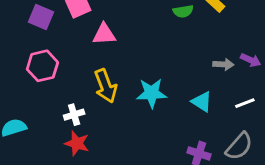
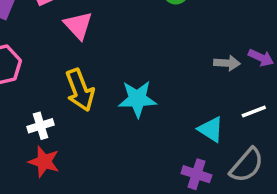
pink triangle: (104, 34) -> (78, 25), turned 50
cyan triangle: (202, 102) -> (211, 129), moved

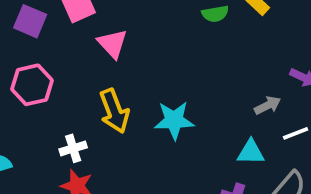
gray arrow: (227, 63) -> (268, 105), moved, turned -30
cyan triangle: (211, 129) -> (251, 152), turned -32

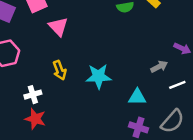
yellow arrow: (114, 111) -> (60, 70), size x0.7
cyan triangle: (251, 152) -> (137, 97), moved

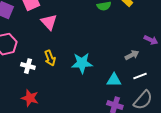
white line: (177, 85) -> (140, 76), moved
white cross: (33, 95) -> (28, 66), moved, turned 32

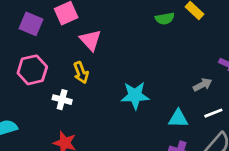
yellow arrow: (50, 58) -> (81, 73), moved

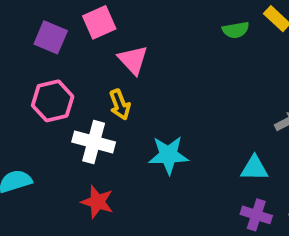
cyan star: (135, 96) -> (168, 155), moved
white cross: (62, 100) -> (94, 142), size x1.5

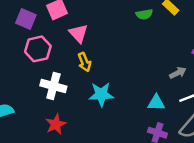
pink hexagon: (53, 101) -> (38, 49), moved
yellow arrow: (120, 105) -> (84, 62), moved
red star: (97, 202) -> (56, 124), turned 30

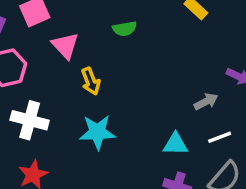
green semicircle: (144, 14) -> (125, 29), moved
yellow arrow: (84, 62) -> (91, 81), moved

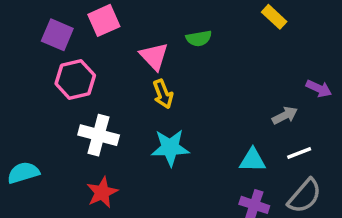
pink triangle: (65, 46) -> (154, 56), moved

